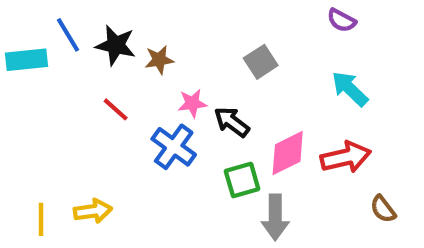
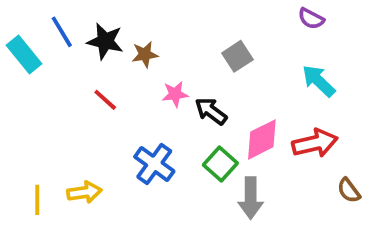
cyan rectangle: (27, 60) -> (24, 54), turned 57
blue cross: (174, 147) -> (154, 164), moved
green square: (242, 180) -> (220, 164), turned -32

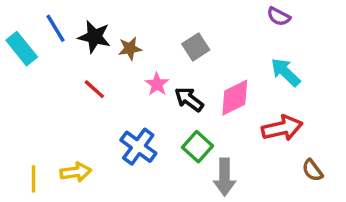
gray square: (237, 56) -> (196, 47), moved
pink star: (175, 94) -> (157, 84), turned -30
pink diamond: (262, 139) -> (235, 98), moved

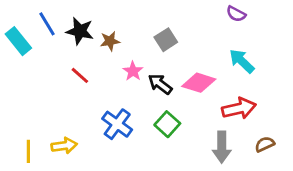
pink diamond: (235, 98) -> (199, 83), turned 44
brown semicircle: (312, 170) -> (265, 144), turned 102
gray arrow: (225, 177) -> (222, 147), moved

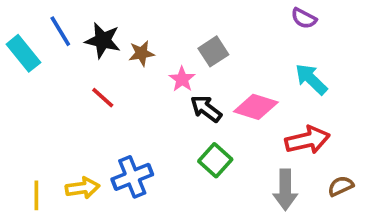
pink star: (133, 71) -> (182, 79), moved
blue cross: (117, 124) -> (132, 177), moved, turned 32

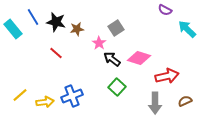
cyan arrow: (311, 79) -> (187, 29), moved
yellow line: (36, 195) -> (20, 95), moved, turned 49

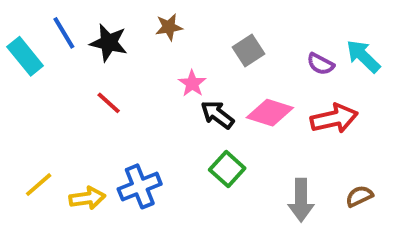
purple semicircle: (165, 10) -> (320, 64), moved
gray square: (116, 28) -> (249, 50), moved
brown star: (77, 29) -> (169, 27), moved
red arrow: (167, 76) -> (334, 118), moved

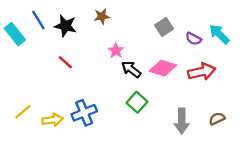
gray square: (249, 50) -> (164, 27), moved

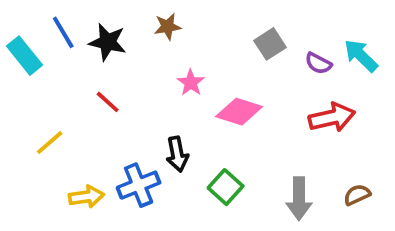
pink diamond: (163, 68) -> (239, 112), moved
black arrow: (131, 69) -> (177, 154), moved, turned -138
green square: (137, 102) -> (226, 187), moved
yellow line: (23, 112) -> (50, 143), moved

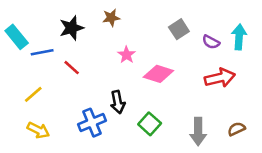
blue line: (63, 32) -> (42, 52), moved, turned -70
black star: (108, 42) -> (72, 28), turned -30
cyan arrow: (361, 56) -> (239, 37), turned 50
yellow arrow: (86, 197) -> (38, 130), moved, turned 35

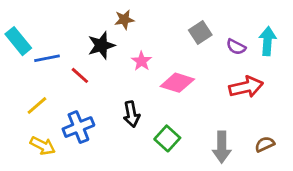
black star: (72, 28) -> (101, 45), moved
blue cross: (92, 123) -> (78, 127), moved

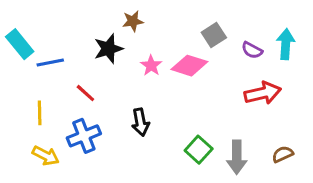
red line: (80, 75) -> (85, 93), moved
pink diamond: (177, 83) -> (189, 66), moved
yellow line: (37, 106) -> (40, 113), turned -50
green square: (167, 138) -> (199, 150), moved

